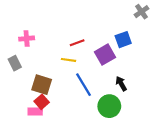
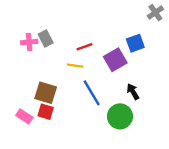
gray rectangle: (15, 63) -> (46, 39), moved
red square: (42, 102) -> (46, 112), turned -32
pink rectangle: (35, 111) -> (24, 116), moved, turned 32

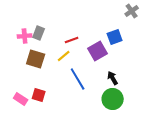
gray rectangle: (46, 39) -> (39, 33), turned 48
yellow line: (75, 66) -> (64, 56), turned -48
brown square: (46, 93) -> (36, 59), moved
green circle: (120, 116) -> (113, 99), moved

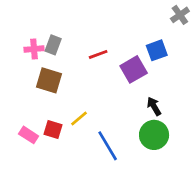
yellow line: (64, 56) -> (79, 119), moved
blue line: (78, 79) -> (108, 146), moved

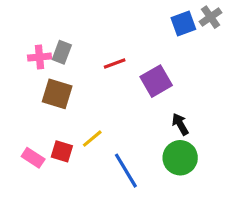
blue square: (157, 50) -> (183, 23), moved

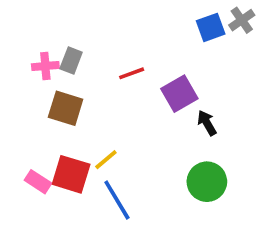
black arrow: (180, 124) -> (207, 123), moved
red square: (62, 151) -> (71, 174), size x1.5
blue line: (126, 171) -> (117, 200), moved

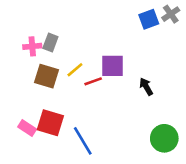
red line: (132, 73) -> (93, 81), moved
purple square: (179, 94) -> (113, 66), moved, turned 30
yellow line: (106, 160) -> (75, 70), moved
green circle: (207, 182) -> (164, 138), moved

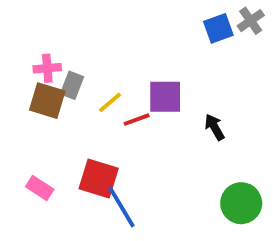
gray rectangle: (50, 43) -> (72, 85), moved
brown square: (46, 76) -> (47, 101), moved
red square: (50, 123) -> (99, 178), moved

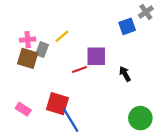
blue square: (218, 28) -> (127, 26), moved
yellow line: (110, 102) -> (62, 36), moved

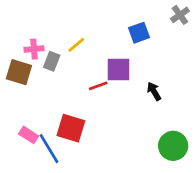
blue square: (127, 26) -> (139, 33), moved
brown square: (28, 58) -> (19, 72), moved
blue line: (71, 120) -> (49, 149), moved

